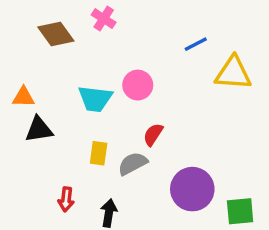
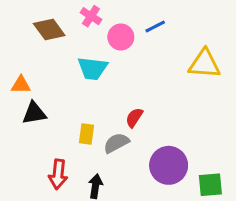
blue line: (196, 44) -> (155, 27), moved
pink circle: (138, 85) -> (121, 37), moved
cyan trapezoid: (95, 99) -> (92, 68), moved
red arrow: (66, 199) -> (58, 174), size x1.4

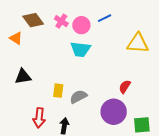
pink cross: (91, 16) -> (61, 21), moved
cyan trapezoid: (92, 68) -> (80, 49), moved
orange triangle: (21, 85) -> (16, 38), moved, turned 32
red semicircle: (134, 118) -> (125, 87), moved

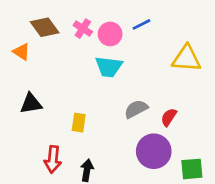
gray semicircle: (78, 97) -> (136, 109), moved

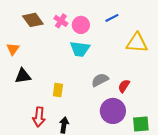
blue line: (141, 24) -> (112, 18), moved
orange triangle: (21, 52) -> (13, 49), moved, turned 32

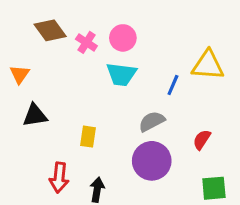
blue line: (112, 18) -> (173, 85), moved, turned -40
pink cross: (61, 21) -> (86, 42), moved
red semicircle: (124, 86) -> (202, 140), moved
purple circle: (113, 111) -> (152, 161), moved

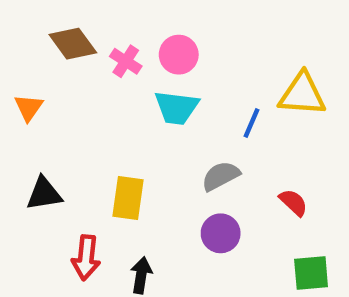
black triangle: (35, 115) -> (44, 194), moved
yellow rectangle: (88, 137) -> (128, 198), size x1.4
red semicircle: (202, 140) -> (293, 202), turned 100
purple circle: (152, 161) -> (221, 233), size x0.7

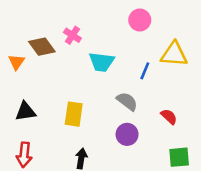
brown diamond: (73, 44) -> (42, 47), moved
pink circle: (179, 55) -> (140, 20), moved
gray semicircle: (221, 176) -> (127, 101), turned 65
red arrow: (86, 258) -> (24, 155), moved

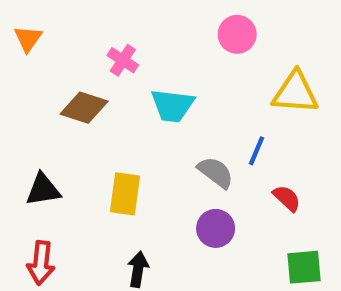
brown diamond: (42, 47) -> (84, 108), moved, turned -36
orange triangle: (17, 62) -> (28, 39), moved
blue line: (145, 71) -> (257, 151), moved

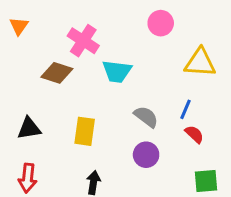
pink cross: (123, 60) -> (83, 41), size x1.5
blue line: (257, 151) -> (186, 109), moved

